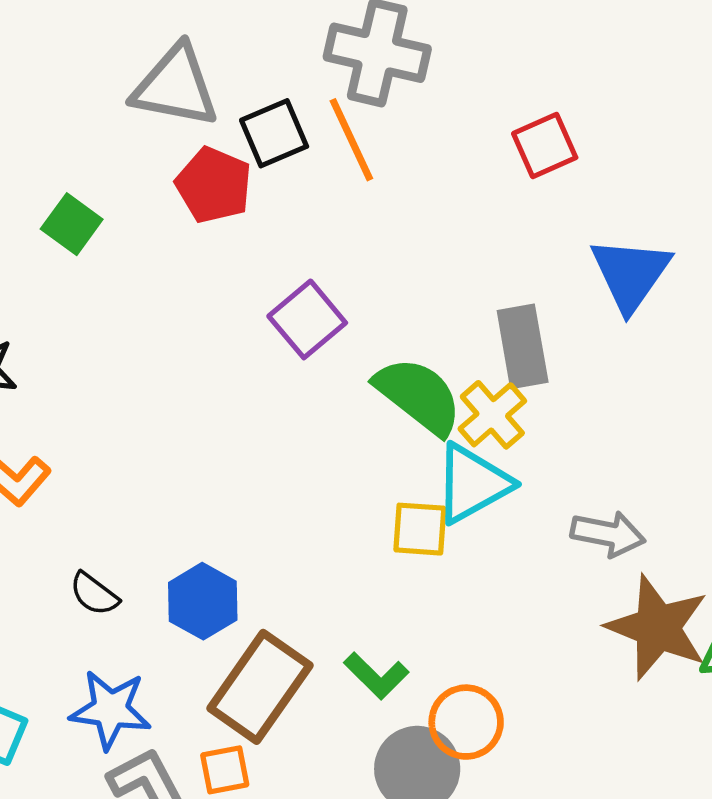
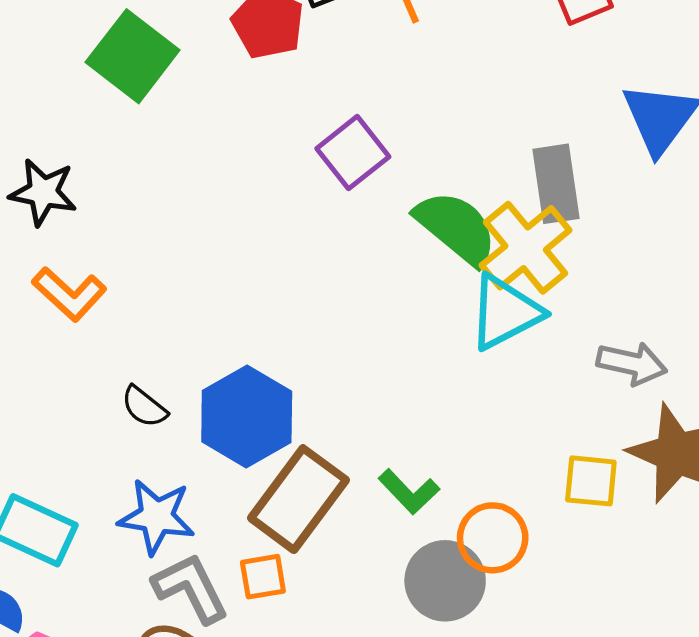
green square: (72, 224) -> (133, 56), size x1.6
yellow cross: (492, 415) -> (526, 248), size x1.4
yellow square: (420, 529) -> (591, 481), moved
blue hexagon: (203, 601) -> (247, 417), size x1.4

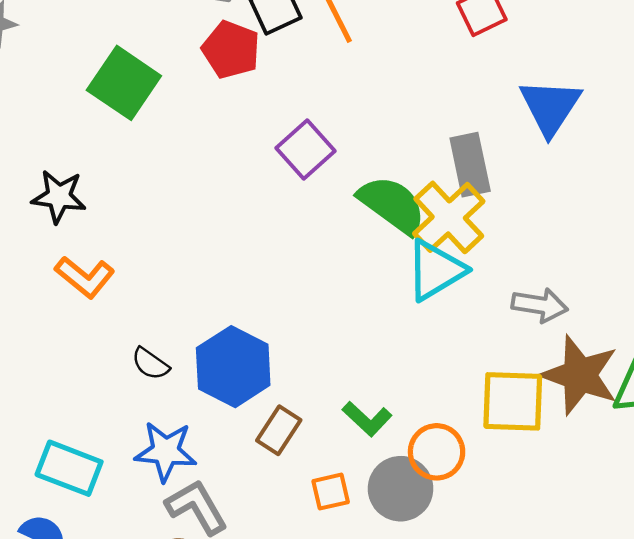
yellow square: (591, 481) -> (513, 401), size x1.5
brown rectangle: (298, 499) -> (279, 430), size x0.6
orange square: (263, 577) -> (331, 492), moved

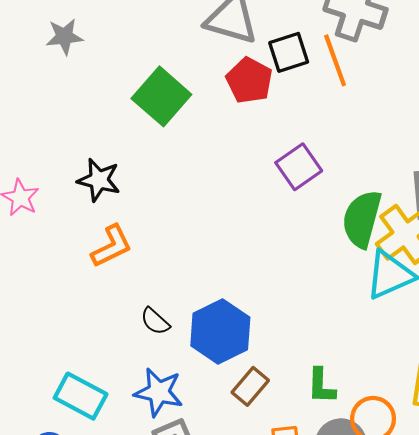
green semicircle: (392, 205) -> (362, 219), turned -118
orange L-shape: (85, 277) -> (112, 246), turned -72
green L-shape: (367, 419) -> (321, 386), turned 42

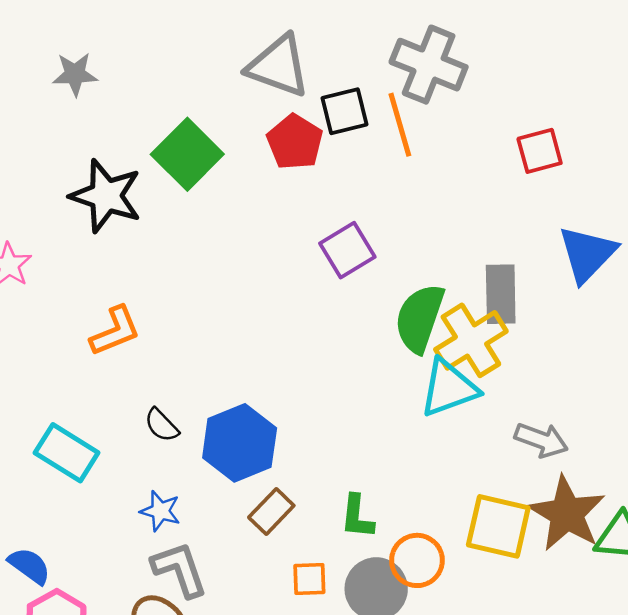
black star: (99, 180) -> (106, 196), moved, size x1.4
blue star: (159, 392) -> (160, 511), size x0.7
cyan rectangle: (81, 396) -> (67, 453), moved

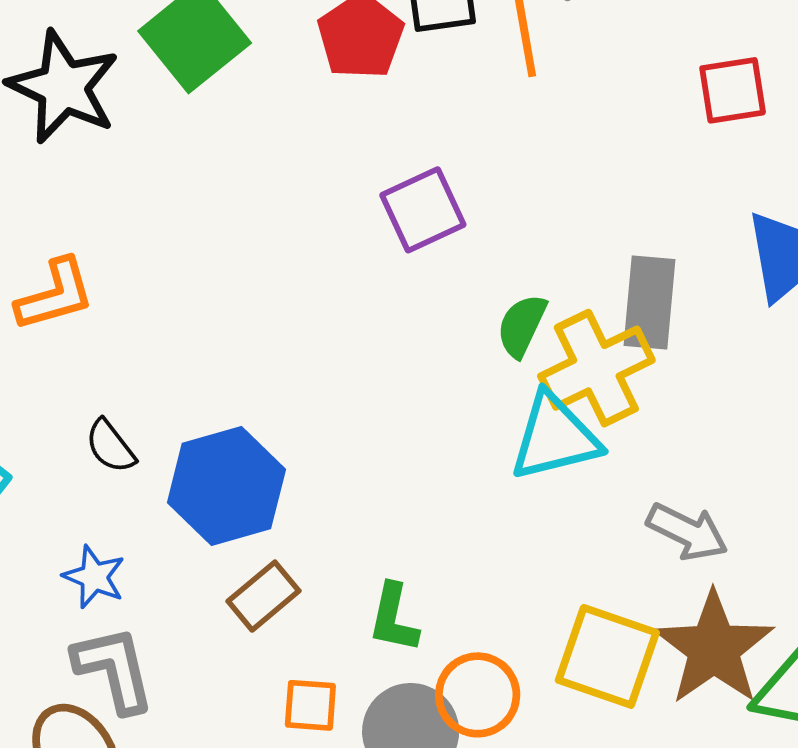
green semicircle: (420, 318) -> (522, 326), size x0.6

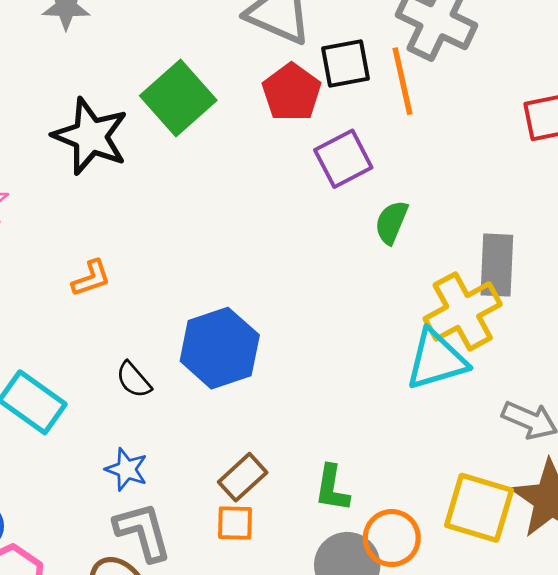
purple square: (423, 210) -> (343, 159), moved
orange L-shape: (55, 295) -> (91, 278), size x0.7
green semicircle: (522, 326) -> (391, 222), moved
blue hexagon: (226, 486) -> (220, 348), moved
orange square: (310, 705) -> (235, 523), moved

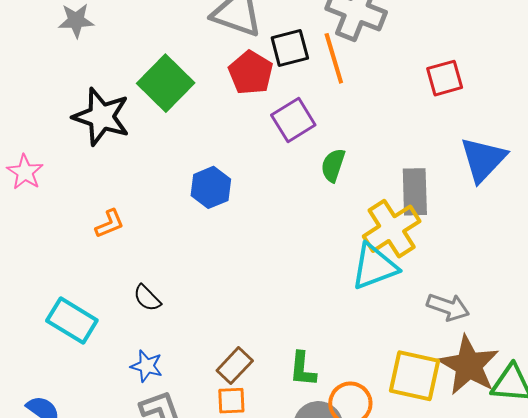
blue hexagon: (220, 348) -> (211, 187), moved, size x0.7

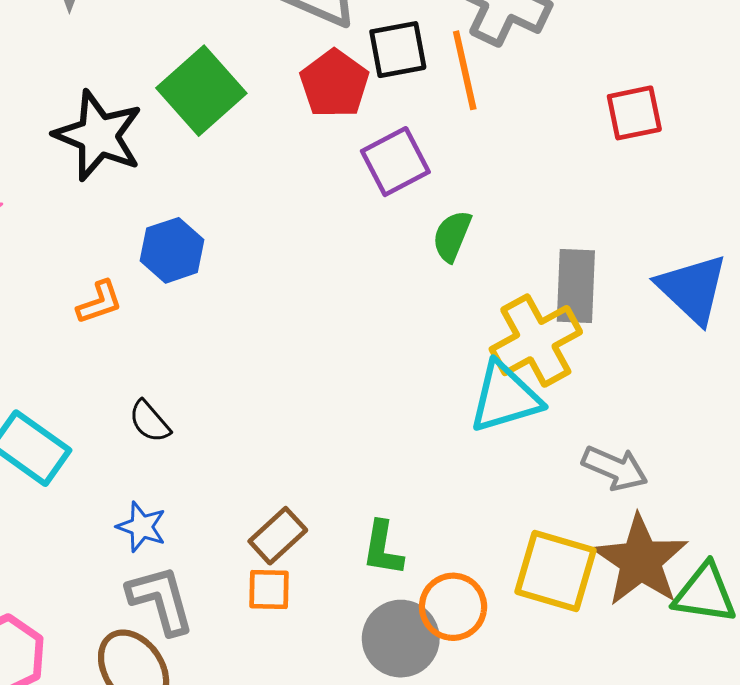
blue triangle: (483, 159) -> (692, 289), moved, turned -34
blue hexagon: (211, 187) -> (172, 250), moved

